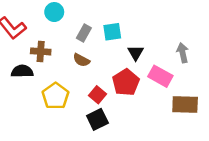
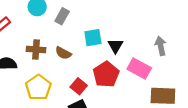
cyan square: (112, 32) -> (93, 38), moved
gray rectangle: (84, 33) -> (62, 16), moved
brown cross: (41, 51) -> (36, 49), moved

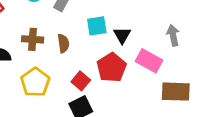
brown semicircle: (63, 53) -> (63, 43), turned -126

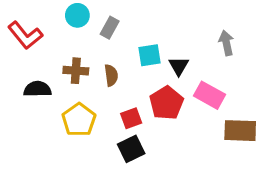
gray arrow: (173, 35) -> (226, 43), moved
red square: (81, 81) -> (131, 118), turned 30

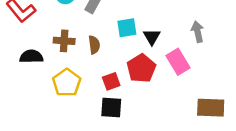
gray arrow: (226, 43) -> (198, 32), moved
pink rectangle: (209, 95) -> (178, 62), turned 30
brown rectangle: (240, 131) -> (211, 108), moved
black square: (131, 149) -> (111, 108), turned 30

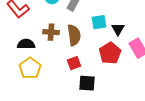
brown semicircle: (94, 45) -> (74, 35), size x1.5
red square: (111, 81) -> (74, 63), moved
yellow pentagon: (67, 83) -> (30, 68), moved

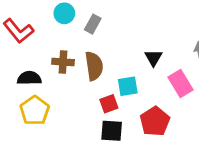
cyan square: (99, 22) -> (128, 86), moved
red pentagon: (110, 53) -> (155, 121), moved
red square: (74, 63) -> (109, 104), moved

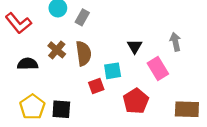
brown cross: (63, 62) -> (57, 50), turned 36
yellow pentagon: (35, 111) -> (32, 107), moved
black square: (112, 131) -> (61, 109), moved

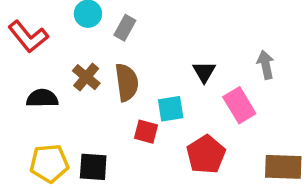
red square: (96, 86) -> (146, 132), turned 35
yellow pentagon: (32, 107) -> (49, 163), turned 30

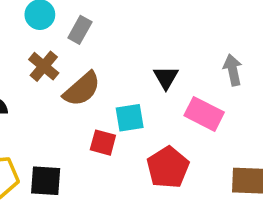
brown cross: (86, 77) -> (44, 66), moved
brown semicircle: (127, 82) -> (82, 89), turned 57
pink rectangle: (239, 105) -> (204, 114), turned -32

